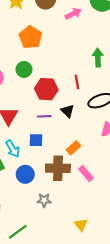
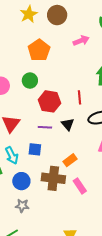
pink arrow: (73, 14) -> (81, 41), moved
gray star: (44, 200) -> (22, 206), moved

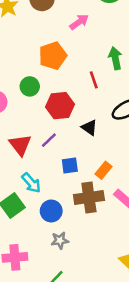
orange pentagon: (39, 50) -> (53, 56), moved, turned 30
red line: (80, 97) -> (94, 80), moved
purple line: (45, 127) -> (49, 140), moved, turned -32
blue square: (35, 149) -> (70, 165), moved

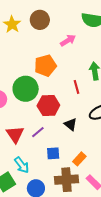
green circle: (30, 86) -> (26, 89), size x1.6

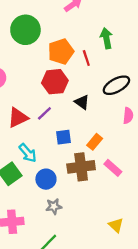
orange pentagon: (45, 66) -> (61, 52), moved
green circle: (26, 89) -> (25, 30), moved
red triangle: (15, 134) -> (18, 118), turned 42

